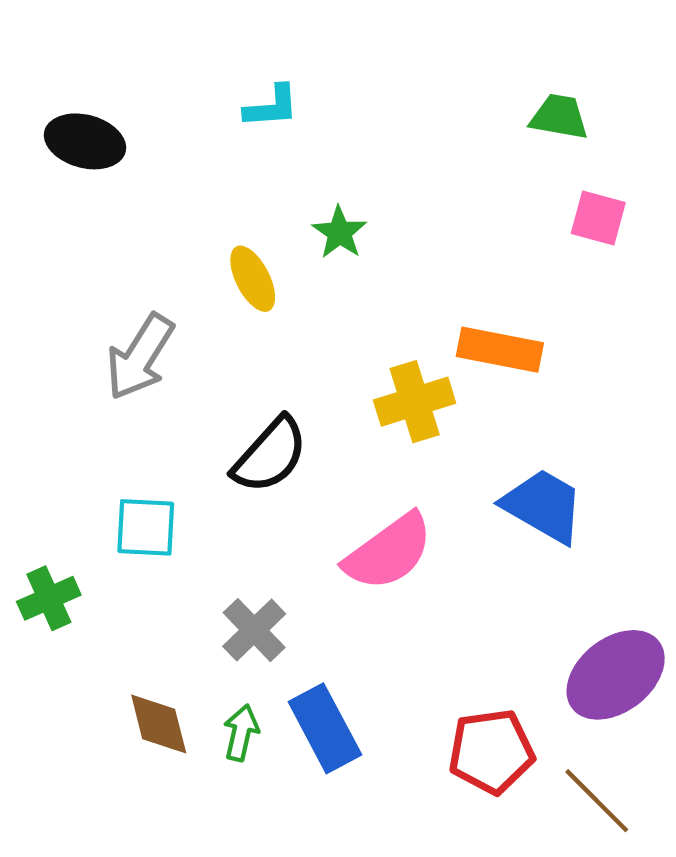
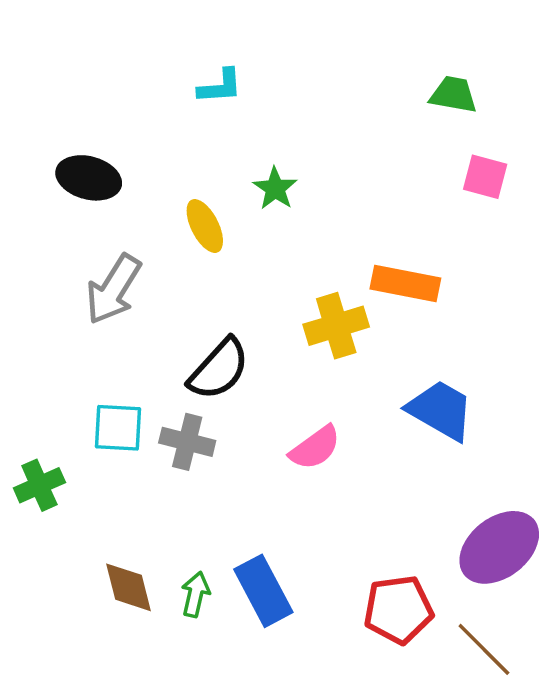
black ellipse: (85, 141) -> (89, 178), moved
pink semicircle: (389, 552) -> (315, 448), size x0.7
gray cross: (254, 630) -> (187, 442), moved, turned -32

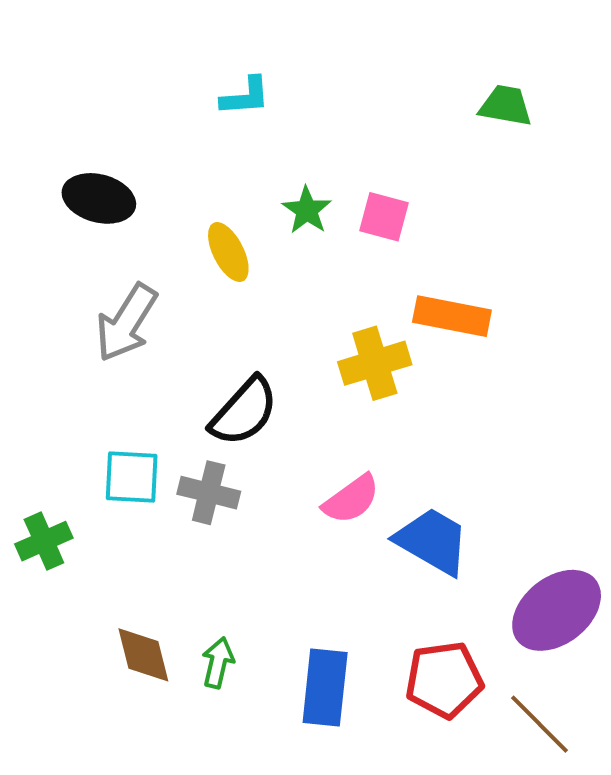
pink square: (485, 177) -> (384, 217), moved
blue trapezoid: (441, 410) -> (432, 541), moved
blue rectangle: (263, 591) -> (325, 687), moved, turned 34

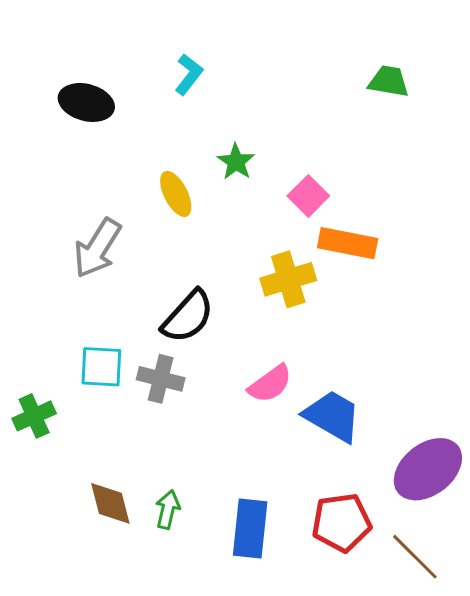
cyan L-shape: (245, 96) -> (189, 74), turned -48
black ellipse: (99, 198) -> (86, 102), moved
pink square: (384, 217) -> (308, 196), moved, turned 30

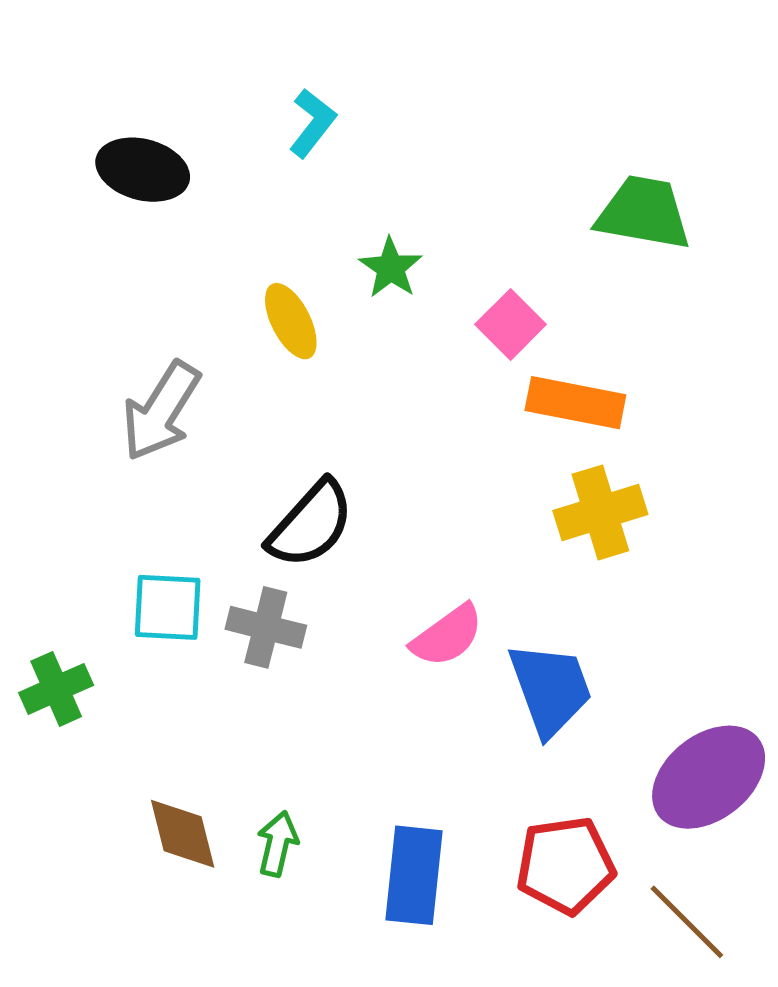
green trapezoid: (389, 81) -> (644, 213), moved, size x1.4
yellow cross: (288, 279) -> (600, 512), moved
blue trapezoid: (332, 416) -> (550, 689), turned 40

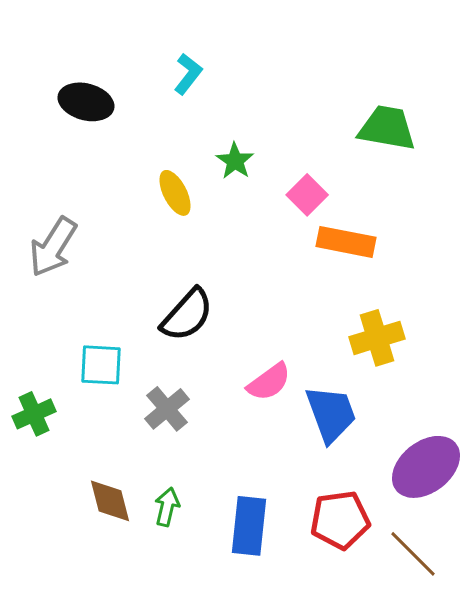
gray arrow: (161, 411) -> (53, 247), moved
yellow cross: (600, 512) -> (377, 338), moved
gray cross: (266, 627) -> (167, 409), moved, turned 36

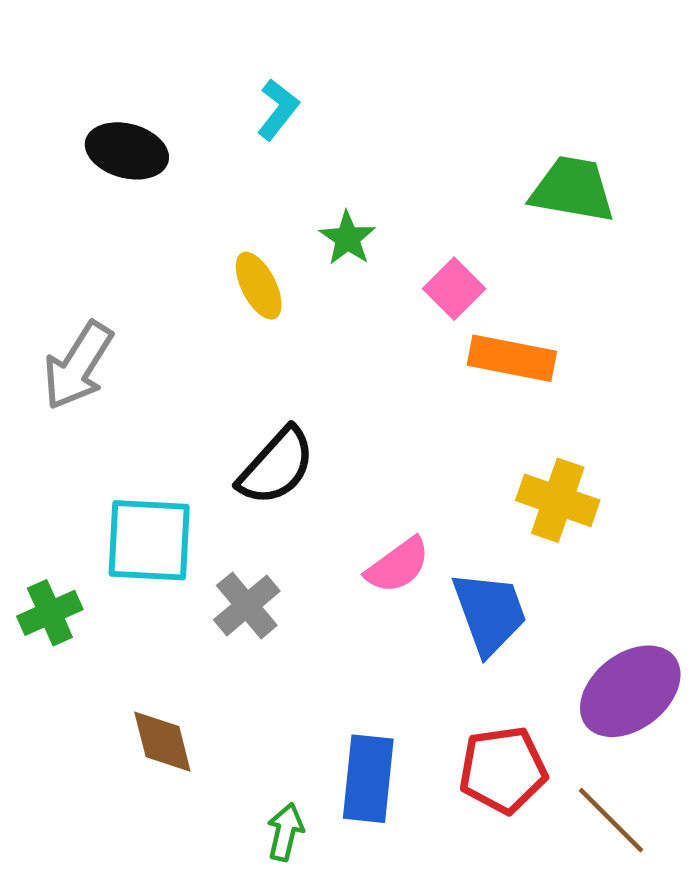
yellow cross: (377, 338) -> (558, 500), turned 36
cyan square: (101, 365) -> (149, 540), size x1.4
green arrow: (167, 507) -> (285, 832), moved

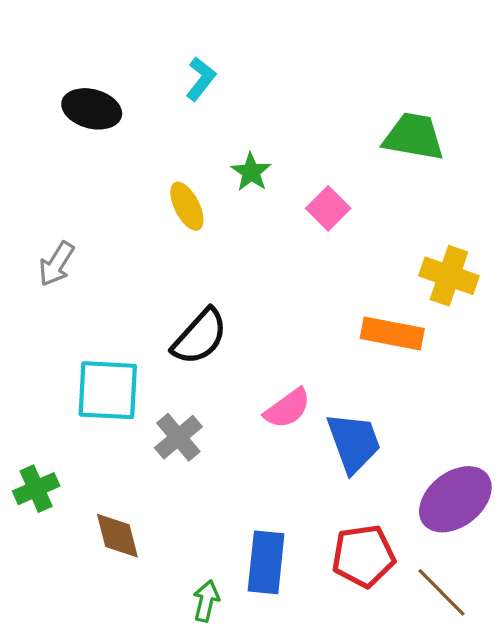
orange rectangle: (512, 358) -> (392, 333), moved
gray arrow: (78, 366) -> (56, 264), size x0.7
yellow cross: (558, 500) -> (449, 276), moved
green cross: (50, 613) -> (36, 489), moved

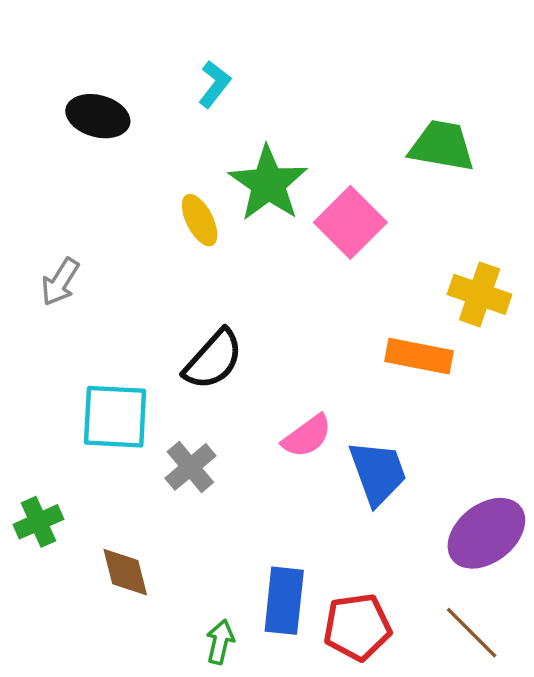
green star: (251, 172) -> (268, 184), size x1.8
pink square: (328, 208) -> (350, 222), size x1.5
red pentagon: (363, 556) -> (357, 627), moved

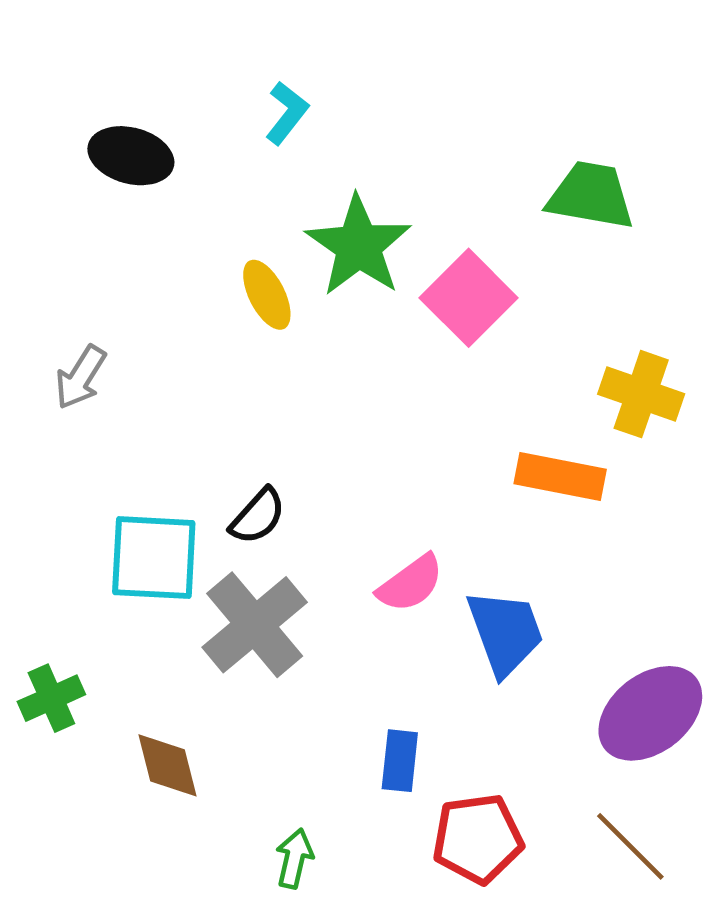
black semicircle: (213, 360) -> (258, 516), moved, size x0.7
gray cross: (190, 467) -> (255, 625), size x1.5
blue rectangle: (284, 601) -> (400, 761), moved, size x0.7

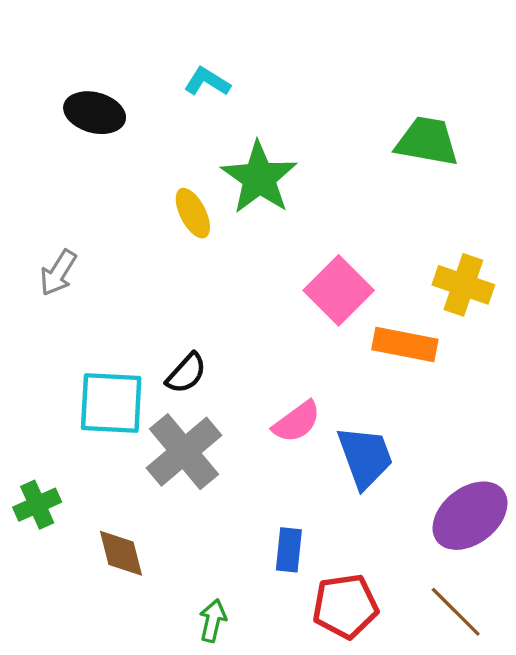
cyan L-shape: (287, 113) -> (207, 82), turned -96
pink square: (469, 298) -> (339, 290), moved

